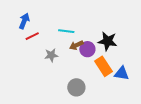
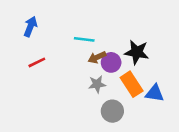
red line: (32, 36) -> (37, 62), moved
gray star: (51, 55) -> (97, 84), moved
gray circle: (76, 87) -> (112, 111), moved

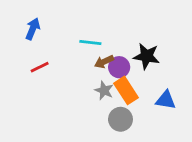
gray star: (97, 84) -> (104, 90), turned 30
orange rectangle: (132, 84) -> (126, 90), moved

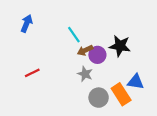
cyan line: (90, 42) -> (74, 35), turned 48
red line: (40, 67) -> (32, 73), moved
orange rectangle: (126, 90) -> (121, 94), moved

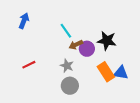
gray star: (85, 74) -> (67, 66), moved
orange rectangle: (121, 94) -> (106, 72), moved
gray circle: (99, 98) -> (70, 86), moved

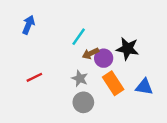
cyan line: (66, 31) -> (79, 37), turned 70
orange rectangle: (106, 72) -> (113, 83), moved

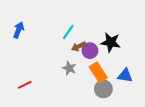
blue arrow: (28, 25) -> (19, 30), moved
red line: (34, 77) -> (25, 85), moved
gray circle: (83, 102) -> (103, 89), moved

